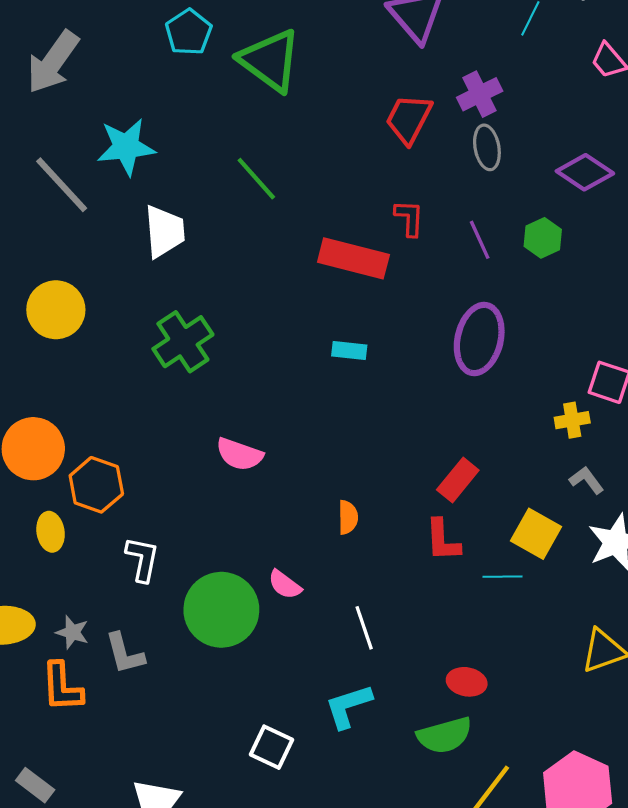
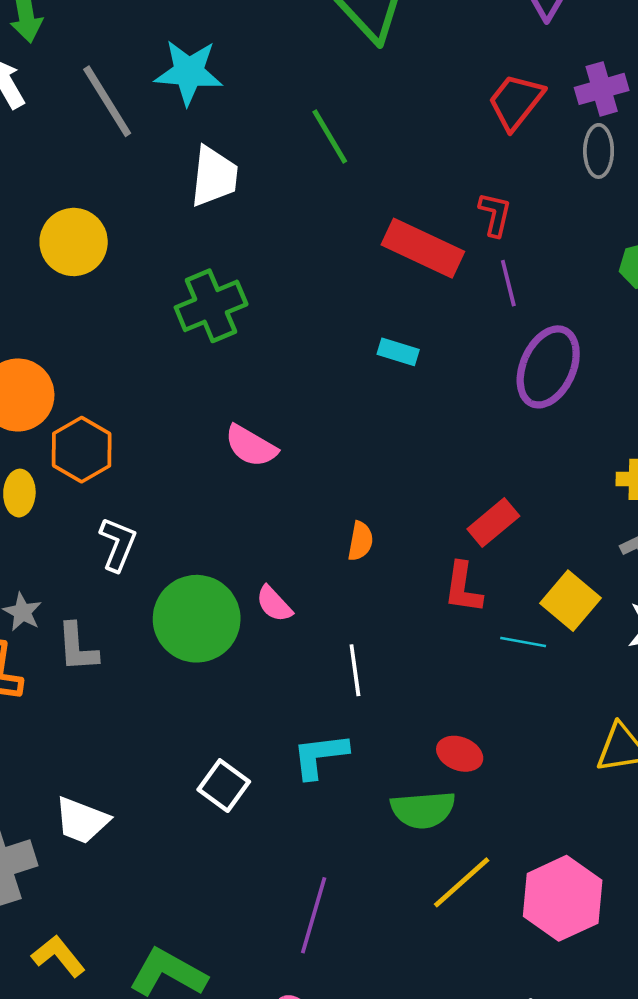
purple line: (480, 240) -> (508, 283), moved

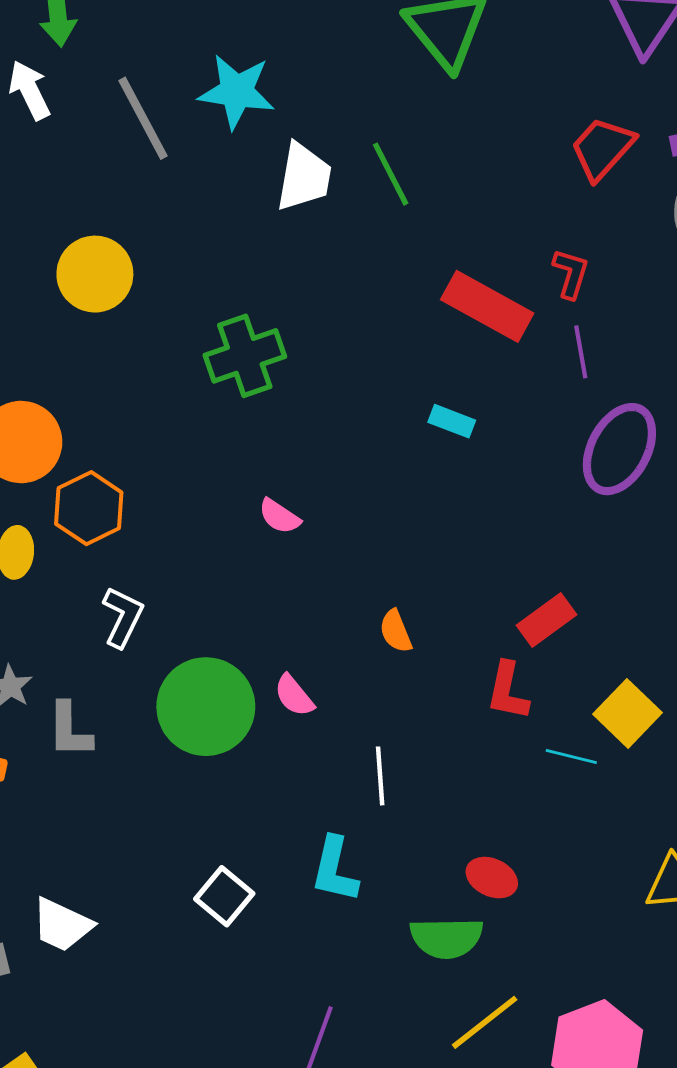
white trapezoid: (214, 176) -> (304, 177), moved
pink semicircle: (251, 446) -> (279, 516), size x0.7
orange semicircle: (360, 541) -> (396, 631), turned 144
cyan L-shape: (320, 756) -> (335, 870), turned -74

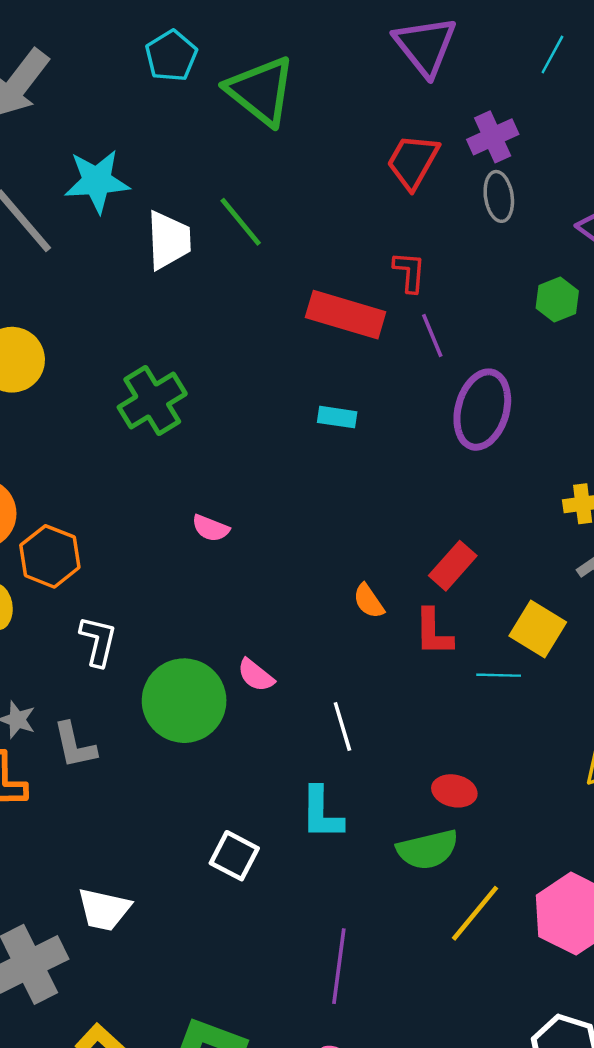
orange semicircle: (396, 631) -> (369, 601), moved

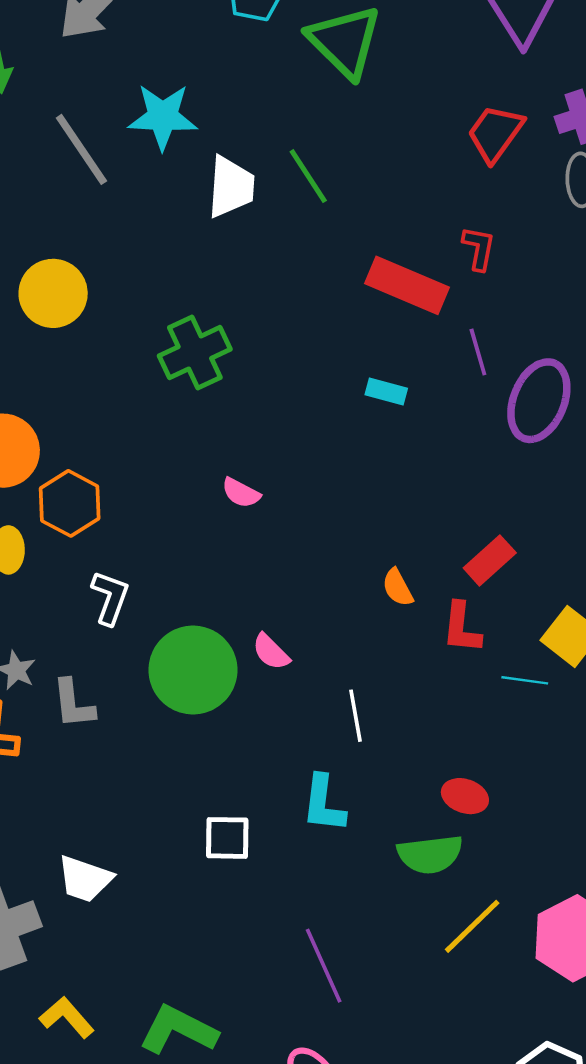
purple line: (432, 335) -> (478, 352), moved
white square: (234, 856) -> (227, 838), turned -33
purple line: (339, 966) -> (324, 966), turned -38

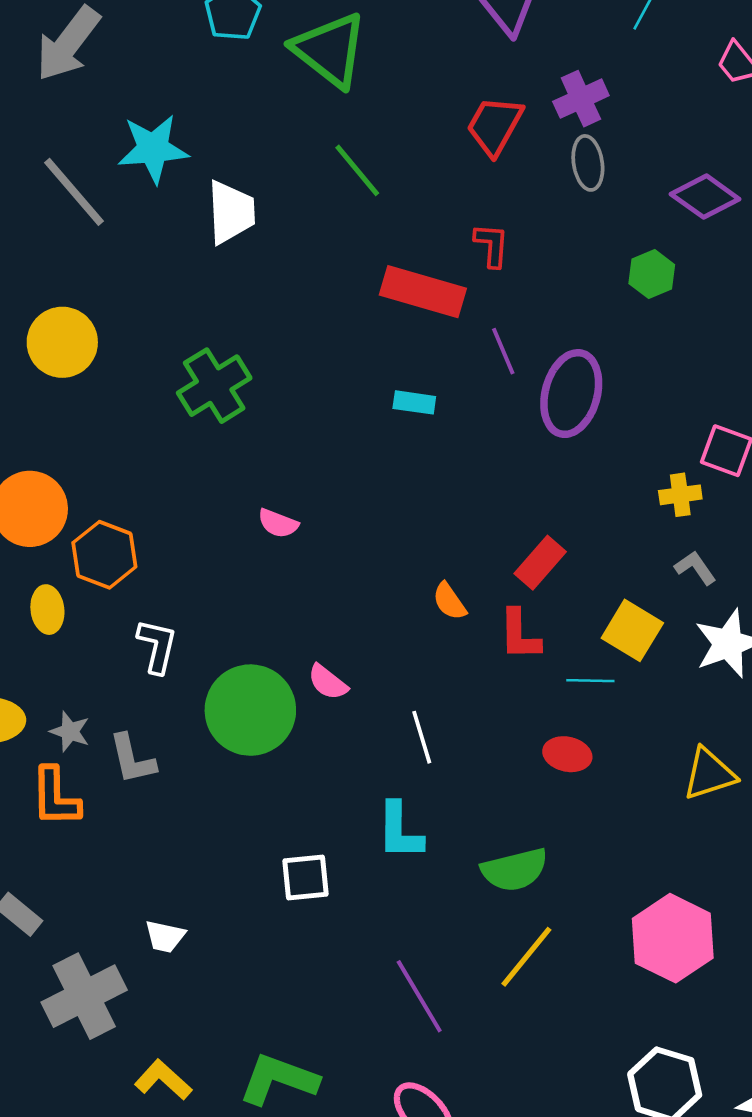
green line: (308, 176) -> (357, 170), moved
red ellipse: (465, 796) -> (567, 754), moved
white trapezoid: (85, 879) -> (165, 936), size x0.7
yellow line: (472, 926) -> (526, 957), moved

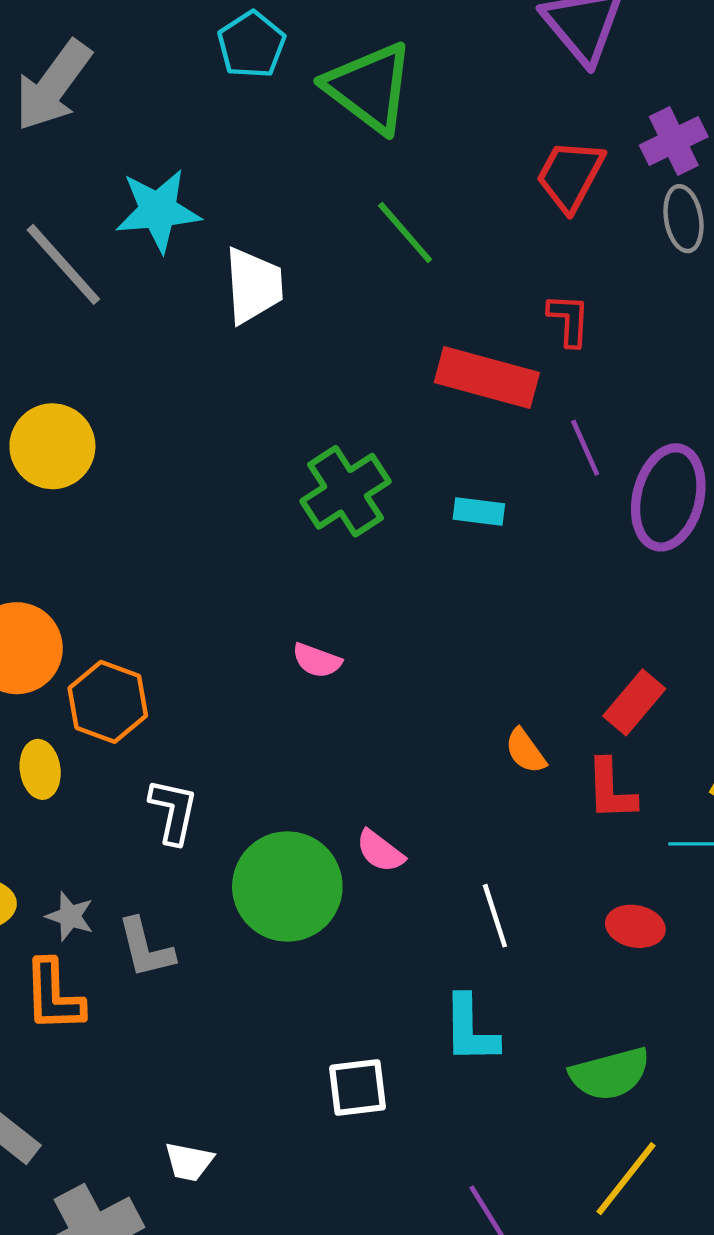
green cross: (214, 386) -> (346, 491), moved
red ellipse: (567, 754) -> (635, 926), moved

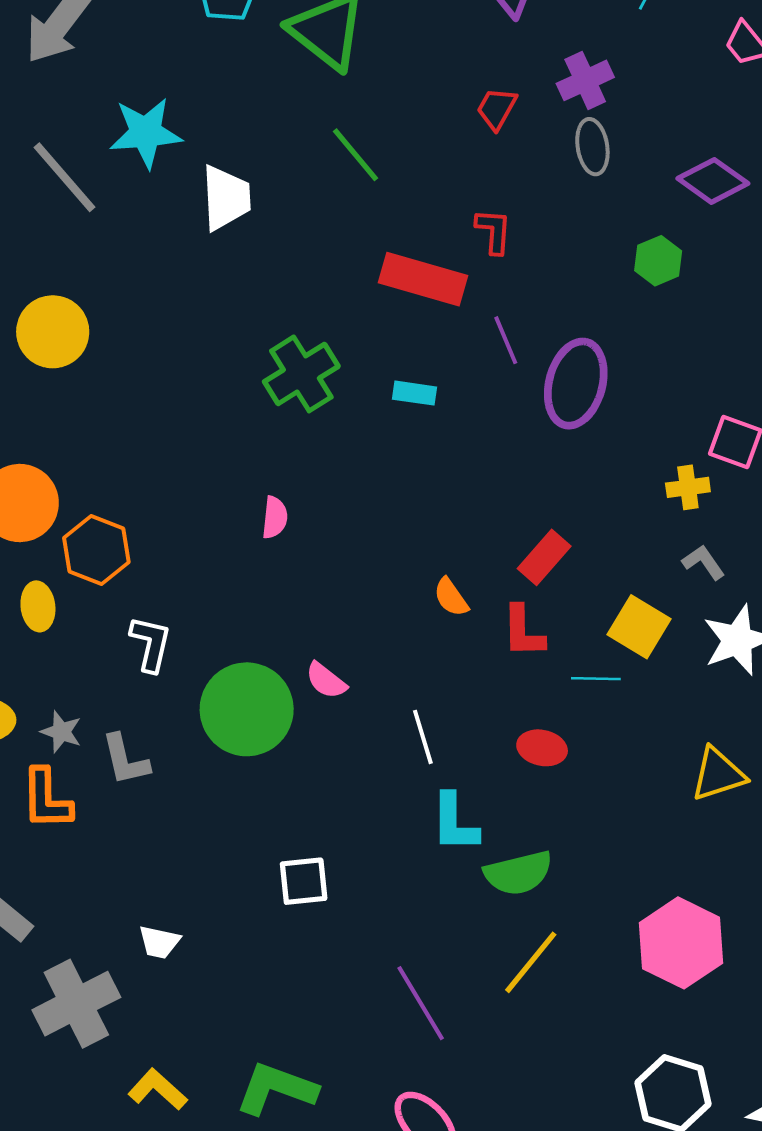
red trapezoid: (570, 175) -> (497, 108), size x0.7
pink semicircle: (317, 660) -> (275, 517), turned -105
cyan L-shape: (470, 1029) -> (455, 823), moved

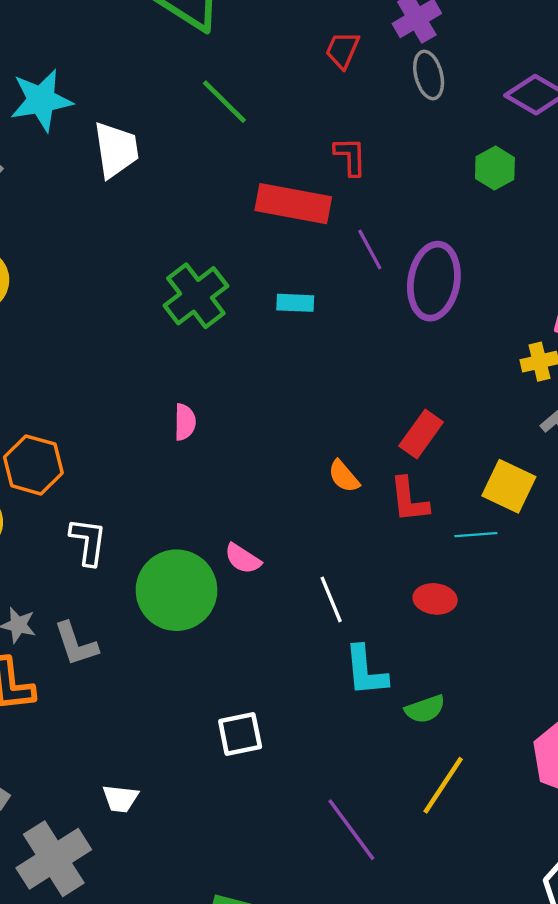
green semicircle: (518, 873) -> (425, 709), size x0.7

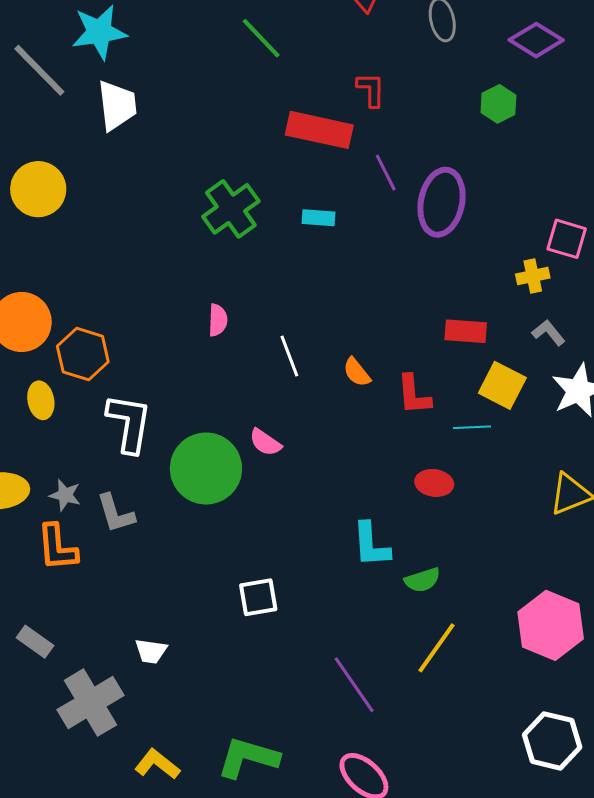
white trapezoid: (116, 150) -> (117, 105), moved
red rectangle: (421, 434) -> (466, 331), moved, turned 57
white L-shape: (88, 541) -> (129, 423), size x1.4
white line: (331, 599) -> (289, 356), moved

